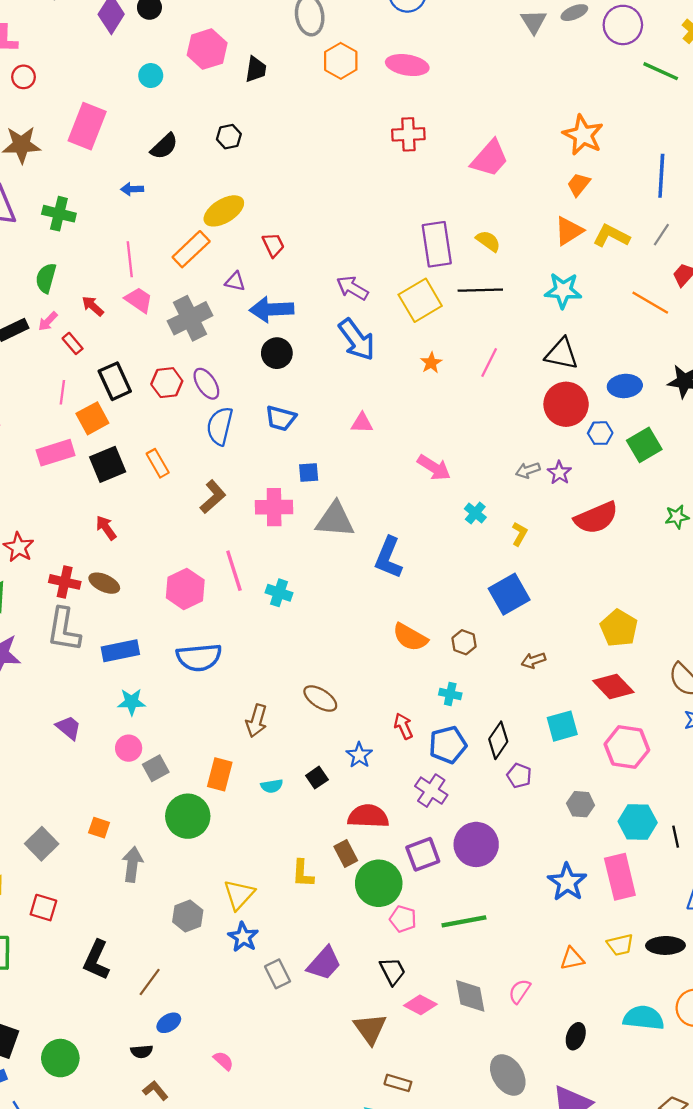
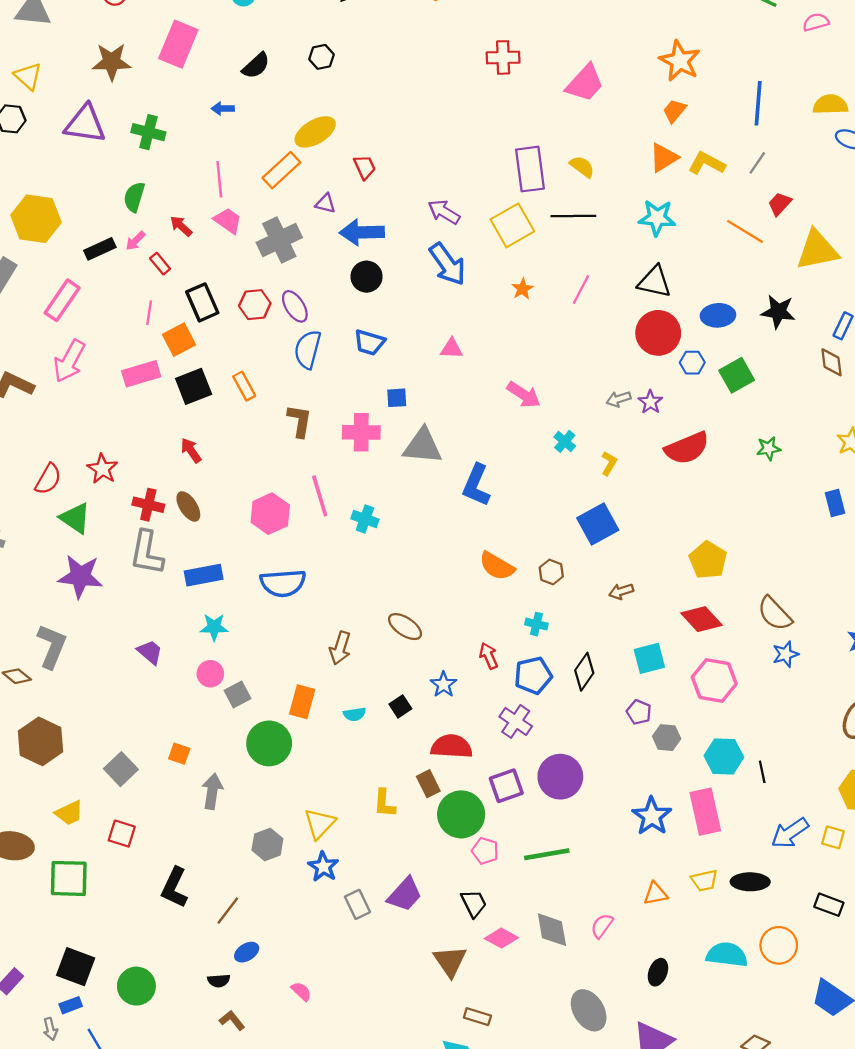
brown L-shape: (213, 497) -> (300, 421), turned -40
brown ellipse: (104, 583) -> (188, 506), turned 32
purple pentagon: (519, 776) -> (639, 712), moved

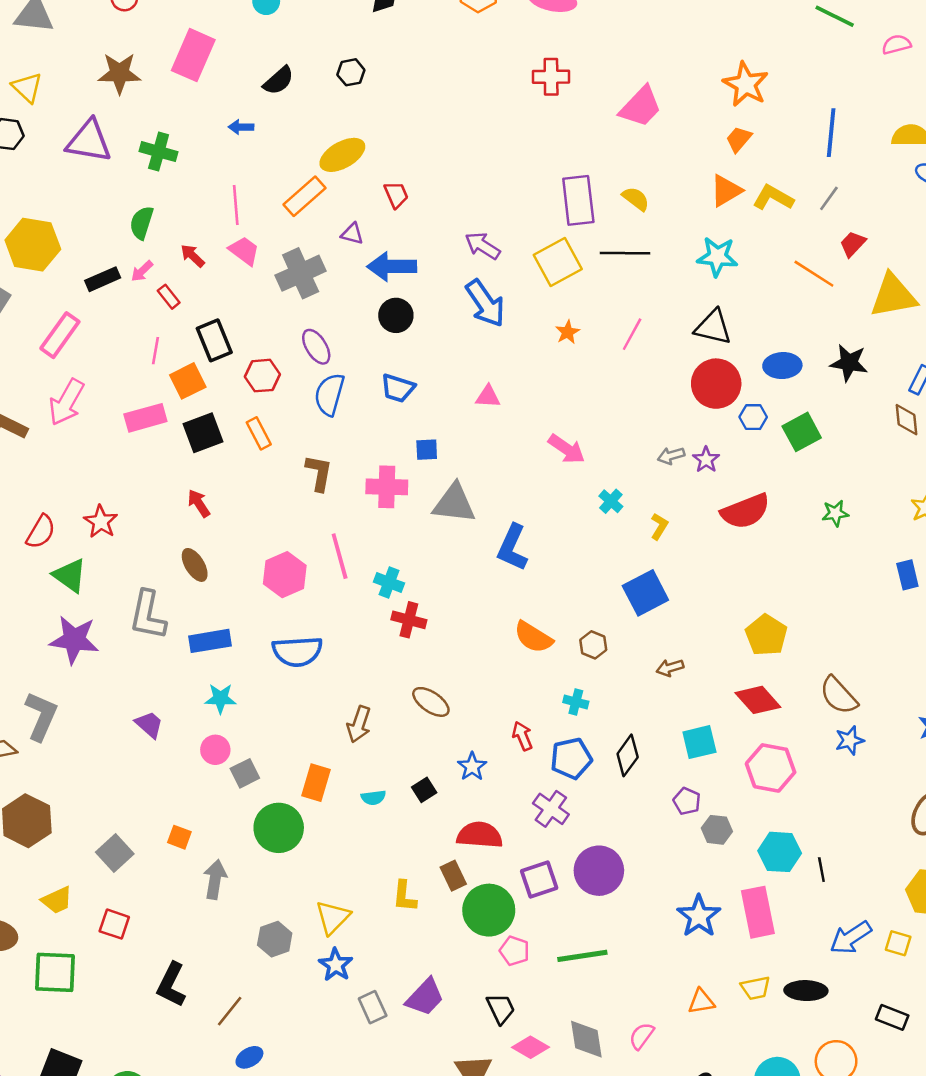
red hexagon: (255, 305) -> (262, 376), moved
red cross: (148, 505) -> (409, 620), moved

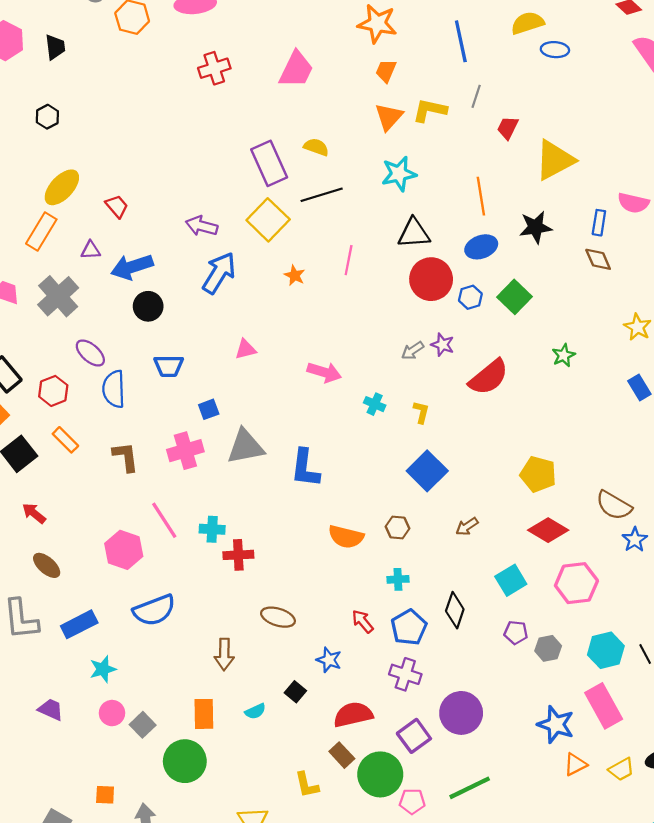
orange line: (814, 274) -> (481, 196), moved, turned 66
blue arrow: (485, 303) -> (219, 273), turned -96
orange triangle: (701, 1002) -> (575, 764), moved

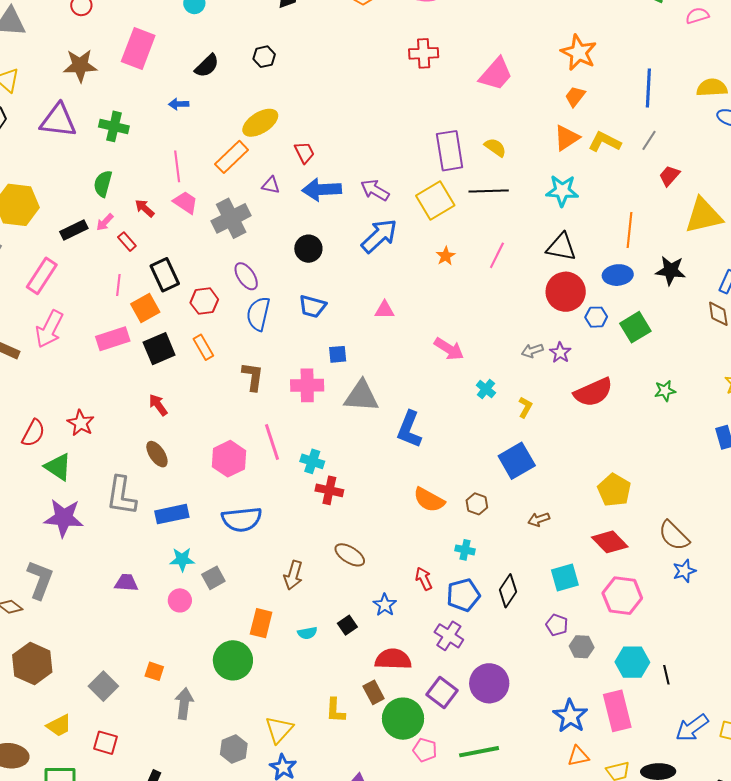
blue arrow: (132, 267) -> (322, 190), moved
purple trapezoid: (51, 709) -> (126, 583), turned -35
gray square: (143, 725) -> (213, 578), moved
purple square: (414, 736) -> (442, 692), turned -32

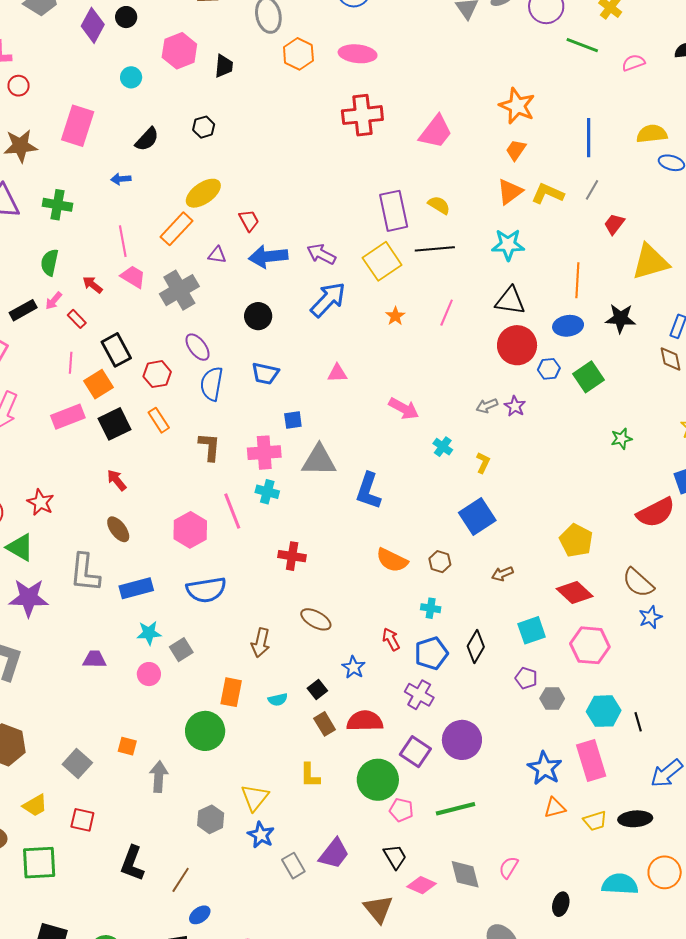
red cross: (424, 53) -> (362, 115), size x1.4
red semicircle: (593, 392) -> (656, 512), moved
cyan cross: (312, 461) -> (267, 492), moved
brown rectangle: (374, 692) -> (325, 724), moved

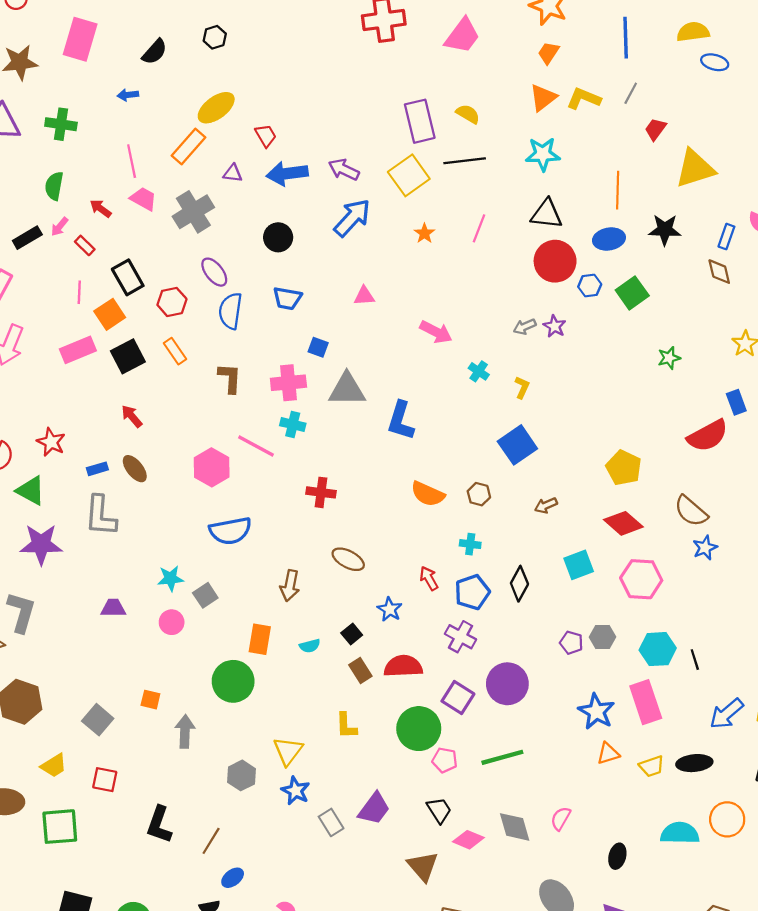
blue square: (293, 420) -> (318, 347), turned 30
pink line: (232, 511) -> (256, 446), turned -39
blue rectangle: (136, 588) -> (97, 469), moved, size x0.6
purple pentagon: (526, 678) -> (571, 643), moved

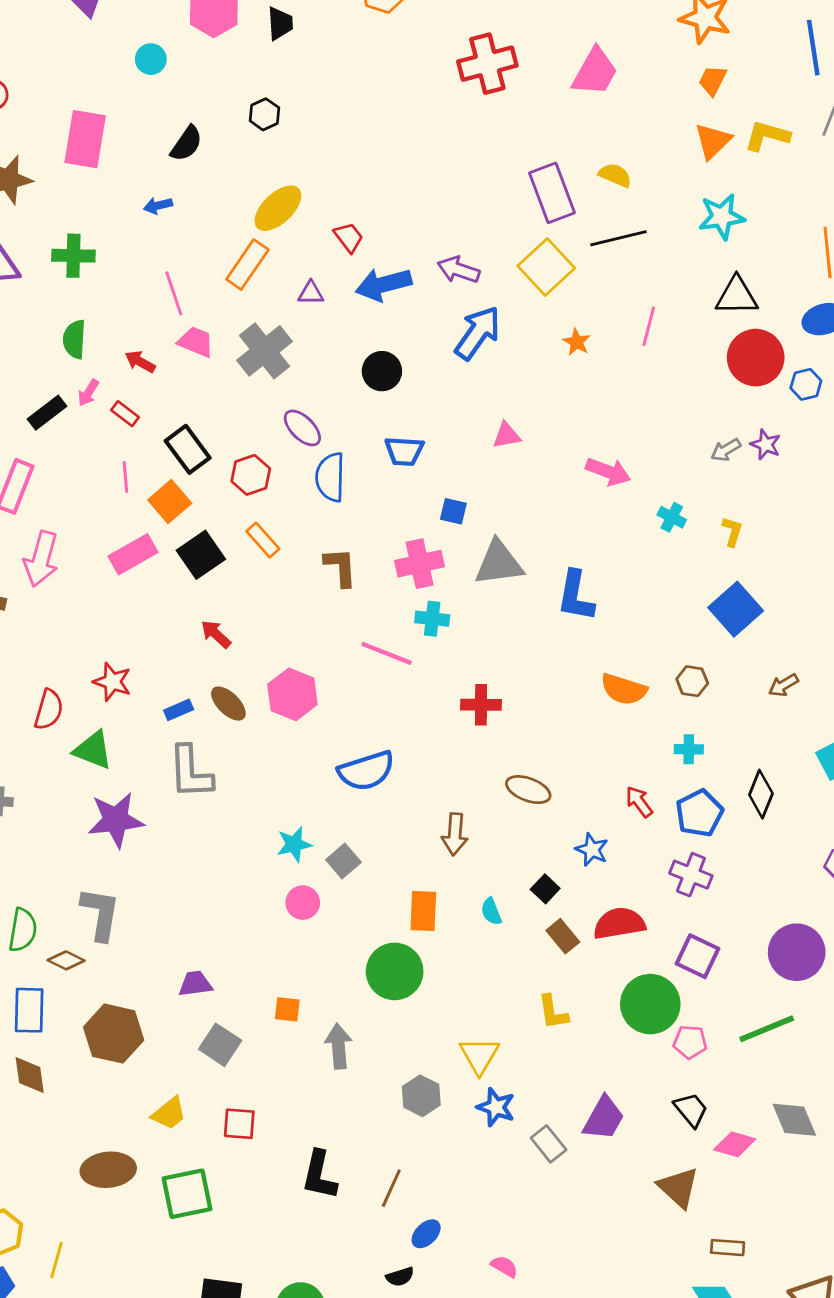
pink hexagon: (212, 467) -> (292, 694), moved
purple trapezoid: (113, 608) -> (195, 984), moved
cyan semicircle: (310, 646) -> (491, 911), turned 90
purple circle: (507, 684) -> (797, 952), moved

